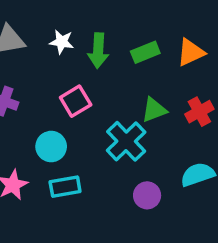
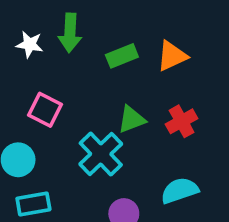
green arrow: (98, 51) -> (70, 33), moved
pink square: (76, 101) -> (45, 110), turned -32

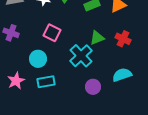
red cross: (182, 121) -> (123, 39), turned -35

